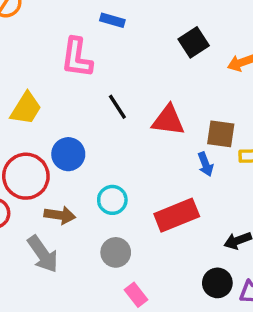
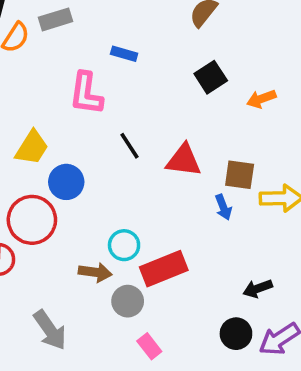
blue circle: (68, 154) -> (66, 182), moved
brown arrow: (60, 215) -> (95, 272), moved
red rectangle: (177, 215) -> (164, 269), moved
gray arrow: (43, 254) -> (50, 330), moved

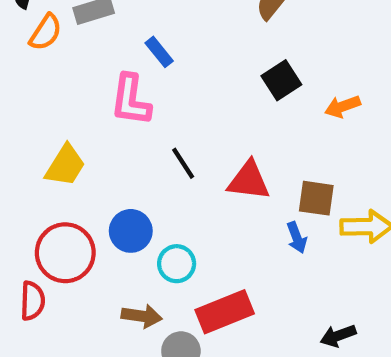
blue rectangle: (124, 54) -> (159, 52), moved, turned 35
blue circle: (66, 182) -> (131, 231), moved
cyan circle: (124, 245) -> (177, 264), moved

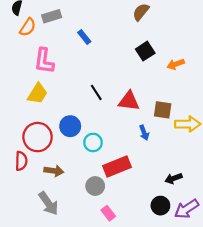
pink L-shape: (131, 100) -> (44, 61), moved
blue arrow: (297, 237) -> (144, 133), moved
brown arrow: (142, 316) -> (54, 171), moved

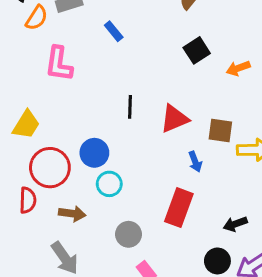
black line: (96, 92) -> (130, 107), turned 35
yellow trapezoid: (38, 94) -> (26, 125), moved
red triangle: (129, 101) -> (174, 119), turned -30
cyan circle: (93, 142) -> (109, 184), moved
red rectangle: (117, 166) -> (179, 208), moved, turned -48

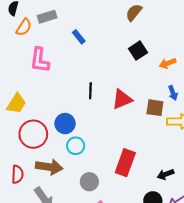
blue arrow: (195, 162) -> (173, 93), moved
red semicircle: (28, 200) -> (17, 174), moved
brown arrow: (72, 214) -> (49, 167), size x1.4

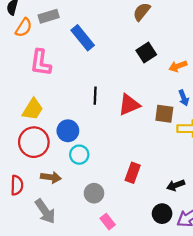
blue rectangle: (79, 37) -> (83, 38), size x1.6
yellow trapezoid: (16, 103) -> (33, 109), moved
red rectangle: (125, 163) -> (133, 173), size x0.7
brown arrow: (49, 167) -> (51, 177), size x0.7

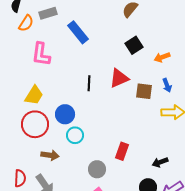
red triangle: (129, 105) -> (119, 78), moved
brown square: (164, 114) -> (144, 91), moved
red semicircle: (17, 185) -> (20, 178), moved
gray circle: (94, 193) -> (97, 169), moved

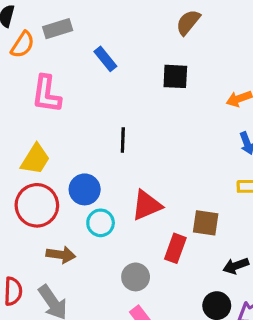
blue rectangle: (78, 32) -> (105, 59), size x0.7
black square: (134, 45) -> (175, 76), moved, turned 36
red triangle: (119, 78) -> (147, 205), moved
brown square: (144, 91) -> (206, 223), moved

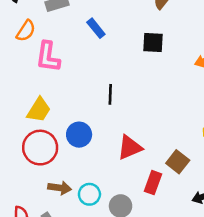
orange semicircle: (23, 45) -> (26, 31), moved
cyan circle: (101, 223) -> (89, 194), moved
brown square: (206, 223) -> (178, 162), turned 30

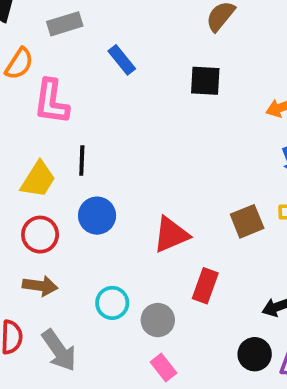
black line: (110, 94) -> (82, 161), moved
red circle: (40, 148) -> (40, 235), size x0.7
brown square: (178, 162) -> (247, 221), moved, turned 30
brown arrow: (60, 188) -> (40, 286), moved

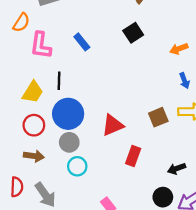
blue rectangle: (122, 60) -> (82, 42), moved
black square: (205, 81) -> (133, 33), turned -36
blue circle: (97, 216) -> (68, 114), size x1.4
gray circle: (158, 320) -> (69, 142), moved

